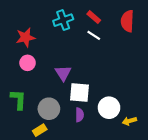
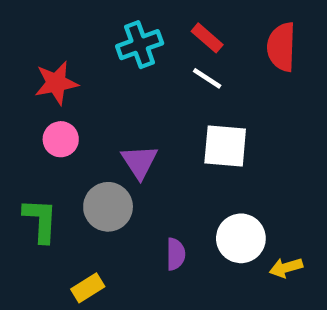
white square: (79, 92) -> (225, 146), moved
gray circle: (49, 109) -> (108, 207), moved

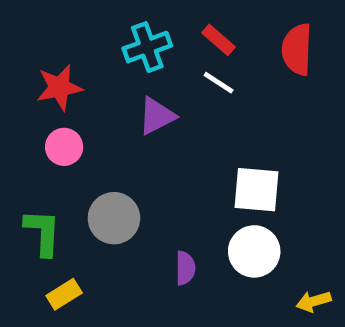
white square: (225, 146) -> (257, 190), moved
purple triangle: (140, 162) -> (157, 116), moved, turned 36
yellow arrow: (286, 268) -> (314, 301), moved
yellow rectangle: (88, 288) -> (64, 294), moved

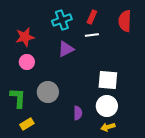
red rectangle: (219, 40) -> (92, 17), turned 72
white line: (219, 83) -> (92, 35), turned -40
yellow arrow: (314, 301) -> (108, 127), moved

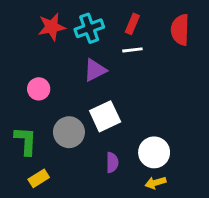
red star: (25, 37) -> (52, 27), moved
white square: (108, 80) -> (105, 116), moved, turned -30

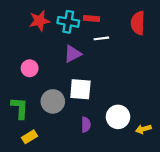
red rectangle: (132, 24) -> (91, 19), moved, turned 72
cyan cross: (89, 28) -> (68, 22), turned 30
white square: (105, 116) -> (80, 89), turned 30
yellow arrow: (156, 183) -> (143, 129), moved

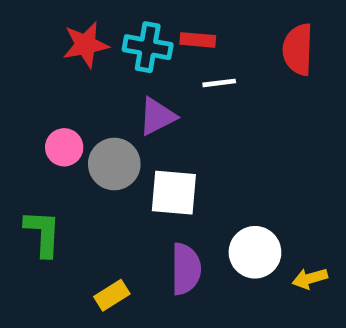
gray circle: (53, 101) -> (114, 164), moved
purple semicircle: (86, 125) -> (186, 269), size x1.5
yellow rectangle: (30, 137) -> (112, 295), moved

